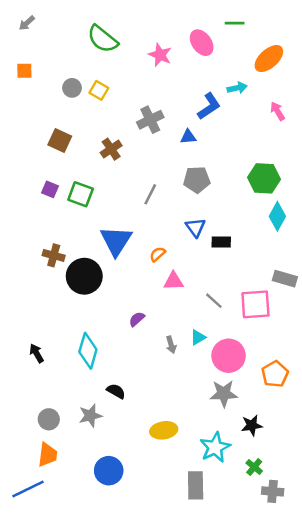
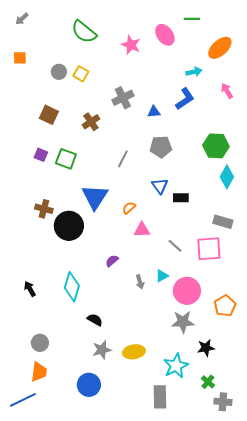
blue L-shape: (209, 106) -> (185, 99), moved
gray rectangle: (285, 279) -> (223, 222), moved
gray star: (90, 416) -> (102, 350), moved

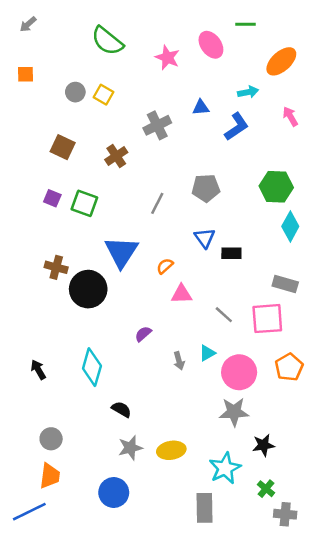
blue triangle: (154, 112) -> (201, 107), moved
orange pentagon: (225, 306) -> (289, 367), moved

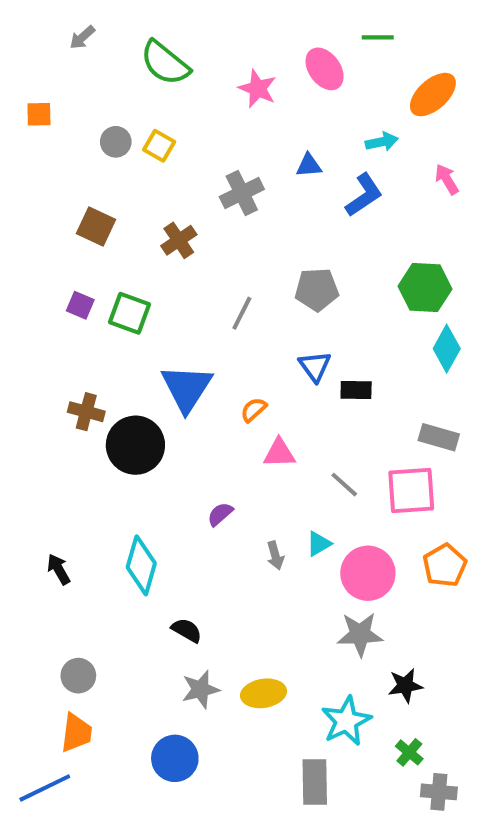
gray arrow: (28, 24) -> (82, 37), moved

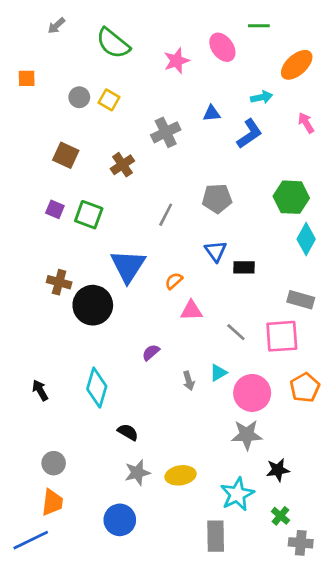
pink star: (258, 89) -> (176, 61), turned 30

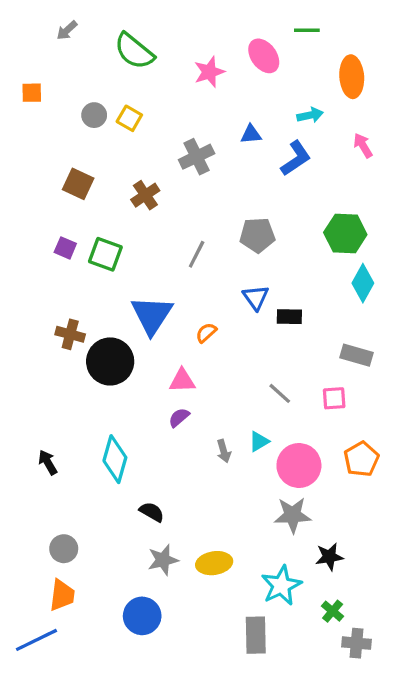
orange ellipse: (297, 65) -> (352, 77), turned -52
pink triangle: (191, 311) -> (182, 381), moved
pink square: (282, 336) -> (334, 398), size x0.6

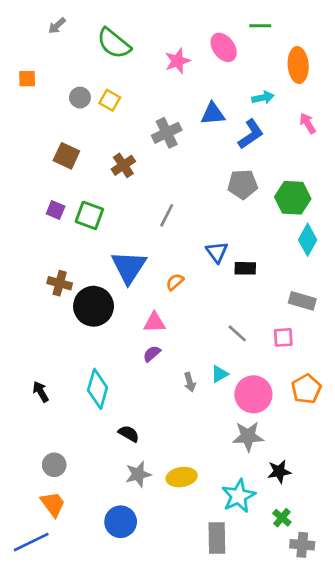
blue triangle: (251, 134) -> (213, 114), size x1.4
gray pentagon: (257, 235) -> (243, 184), moved
orange trapezoid: (62, 595) -> (53, 504), turned -44

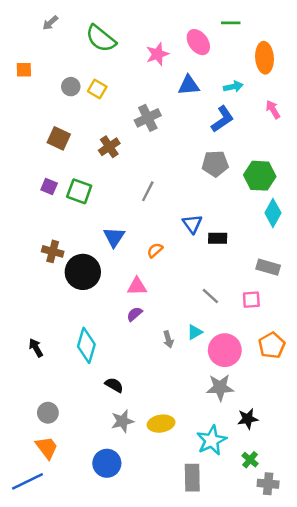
blue triangle: (213, 114) -> (189, 85), moved
blue triangle: (129, 267) -> (114, 237), size x0.7

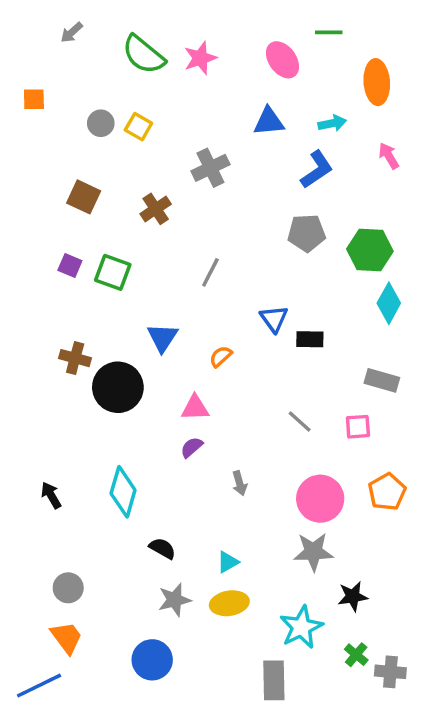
pink star: (157, 54) -> (200, 58), moved
cyan triangle: (195, 332) -> (228, 562), moved
gray cross: (268, 484) -> (390, 672), moved

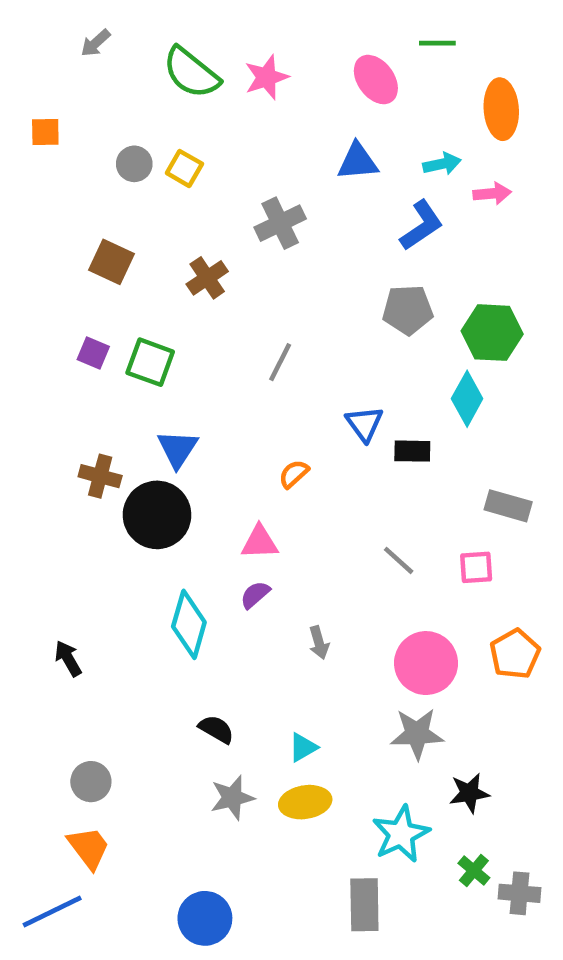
pink arrow: (389, 156) -> (492, 193), moved, turned 116
cyan diamond: (389, 303) -> (467, 399), moved
blue triangle: (162, 338) -> (178, 449), moved
cyan diamond: (123, 492) -> (189, 624), moved
blue circle: (152, 660) -> (205, 918), moved

